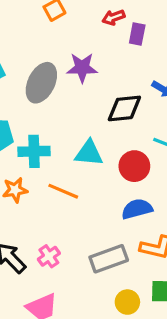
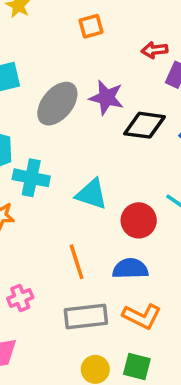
black diamond: (124, 108) -> (144, 125), moved
orange line: (63, 191) -> (77, 262), moved, turned 36

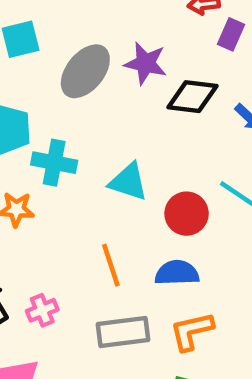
orange L-shape: (142, 316) -> (192, 331), turned 141

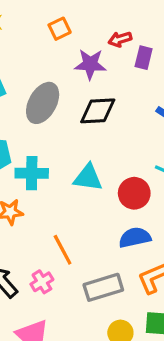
purple star: (145, 63) -> (90, 64), moved
black diamond: (192, 97) -> (98, 111), moved
orange line: (111, 265) -> (63, 250), moved

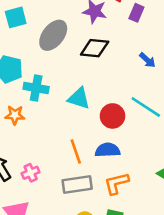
orange line: (63, 250) -> (76, 151), moved

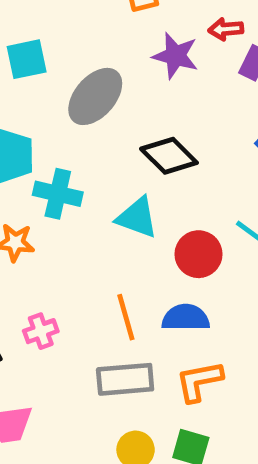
black diamond: (95, 48) -> (169, 156), moved, turned 36
pink cross: (31, 173) -> (41, 331), moved

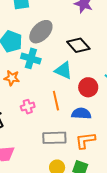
gray ellipse: (95, 96) -> (41, 32), moved
orange line: (126, 317) -> (56, 101), moved
pink cross: (41, 331) -> (28, 107), moved

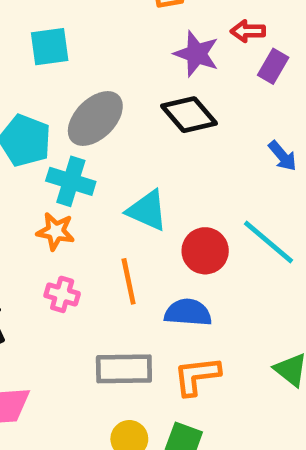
black diamond: (78, 45) -> (189, 115), moved
orange star: (12, 78) -> (56, 231), moved
pink cross: (28, 107) -> (62, 294), turned 32

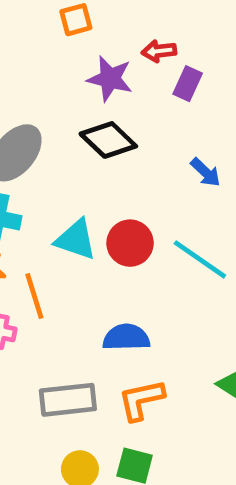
red circle: (205, 251) -> (130, 243), moved
orange line: (129, 281) -> (34, 296), moved

